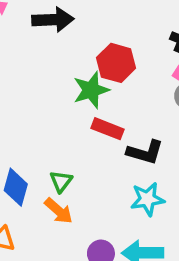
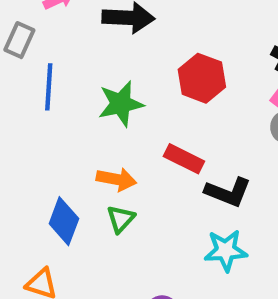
green star: (91, 90) -> (121, 104), moved
orange arrow: (59, 211) -> (116, 179), moved, turned -36

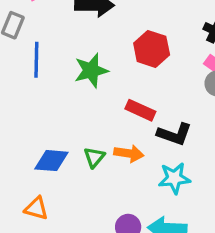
orange arrow: (116, 179) -> (129, 153), moved
blue diamond: (64, 221) -> (51, 161), turned 76

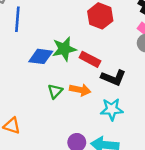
green star: (91, 70) -> (64, 49), moved
blue diamond: (51, 161) -> (41, 56), moved

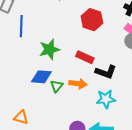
green star: (64, 49) -> (49, 49), moved
blue diamond: (41, 56) -> (41, 77), moved

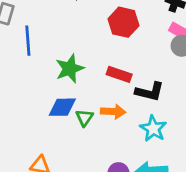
cyan star: (106, 99) -> (153, 129), turned -30

